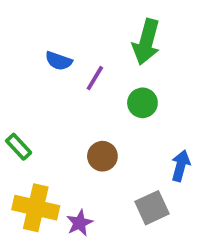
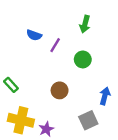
green arrow: (146, 42) -> (85, 24), size x0.7

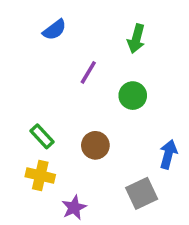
blue semicircle: (34, 35) -> (54, 30), moved, turned -56
green rectangle: (11, 85) -> (42, 136), moved
yellow cross: (21, 120) -> (40, 176), moved, size x0.7

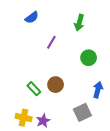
green circle: (133, 96) -> (89, 58), moved
green rectangle: (42, 136) -> (34, 89), moved
yellow cross: (40, 176) -> (24, 118), moved

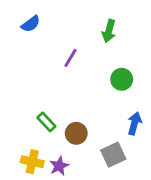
blue semicircle: (32, 17) -> (31, 24), moved
brown circle: (56, 85) -> (76, 133), moved

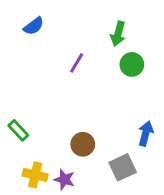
green circle: (122, 79) -> (132, 64), moved
green rectangle: (46, 122) -> (18, 130), moved
purple star: (59, 166) -> (64, 180), turned -30

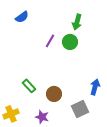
green circle: (132, 64) -> (70, 42), moved
green rectangle: (18, 130) -> (29, 86), moved
yellow cross: (35, 175) -> (11, 114), moved, turned -35

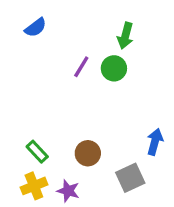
green rectangle: (29, 86) -> (37, 152), moved
yellow cross: (11, 114) -> (34, 186), moved

